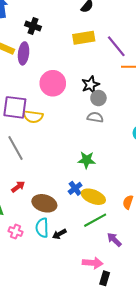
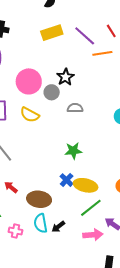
gray circle: (98, 98) -> (52, 92), moved
yellow semicircle: (33, 117) -> (30, 115), moved, turned 30
red arrow: (18, 187) -> (11, 187), turned -96
pink arrow: (93, 263) -> (93, 235), moved

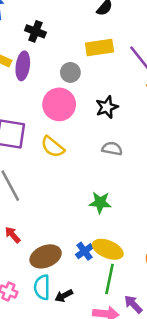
gray circle: (52, 92) -> (70, 72), moved
blue cross: (67, 180) -> (84, 251), moved
brown ellipse: (39, 199) -> (46, 256), turned -40
green line: (91, 208) -> (109, 279), turned -50

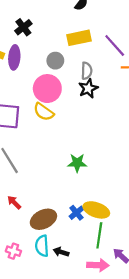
black cross: (35, 31) -> (23, 27), turned 35
yellow semicircle: (53, 147) -> (44, 112), moved
gray semicircle: (112, 149) -> (87, 71), moved, turned 84
green star: (100, 203) -> (77, 163), moved
black arrow: (64, 296) -> (61, 252), turned 48

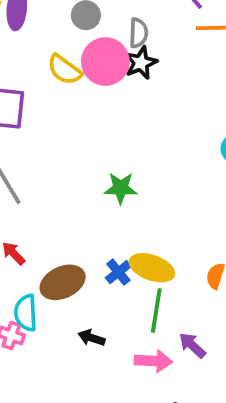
pink circle: (47, 89) -> (105, 61), moved
yellow semicircle: (44, 112) -> (64, 70), moved
cyan semicircle: (42, 246) -> (26, 313), moved

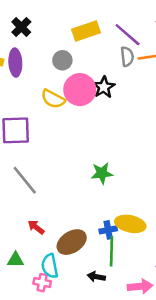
gray semicircle: (138, 33) -> (127, 57), moved
blue cross: (118, 272) -> (108, 230), turned 36
green line: (156, 311) -> (111, 251), moved

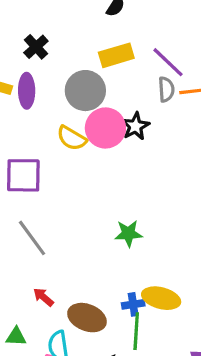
gray circle: (62, 60) -> (85, 91), size x1.6
brown ellipse: (72, 242) -> (87, 318), turned 52

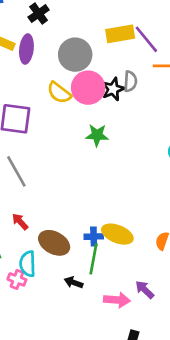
yellow rectangle: (116, 55) -> (120, 34), moved
gray semicircle: (166, 89) -> (130, 81), moved
green star: (128, 233) -> (97, 135), moved

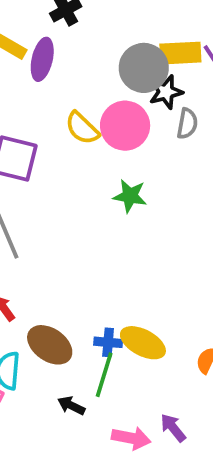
gray circle: (75, 55) -> (144, 68), moved
black star: (113, 89) -> (166, 92), moved

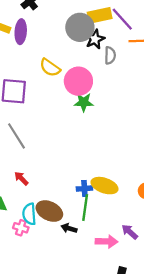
pink circle: (125, 126) -> (78, 81), moved
brown ellipse: (50, 345) -> (49, 211), moved

